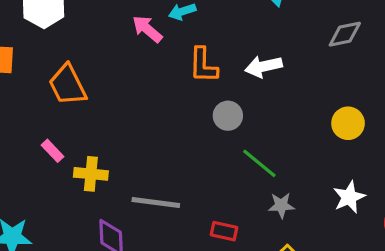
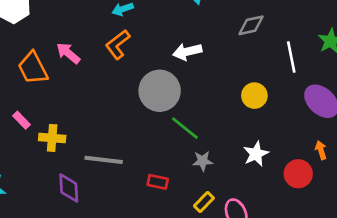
pink arrow: (147, 29) -> (68, 53), moved
orange L-shape: (203, 65) -> (118, 44), moved, turned 52
gray circle: (228, 116) -> (160, 91), size x1.8

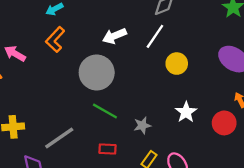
white line: (291, 57) -> (155, 36), moved, turned 55
green line: (185, 128) -> (105, 111), moved
gray line: (104, 160) -> (59, 138), turned -32

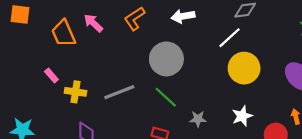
white arrow: (114, 36) -> (183, 16), moved
yellow circle: (177, 64) -> (244, 68), size x1.5
gray line: (59, 138) -> (119, 92), moved

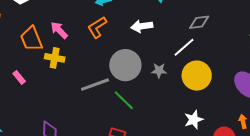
yellow cross: (76, 92) -> (55, 58), moved
gray line: (119, 92) -> (95, 85), moved
gray star: (198, 119) -> (159, 70), moved

